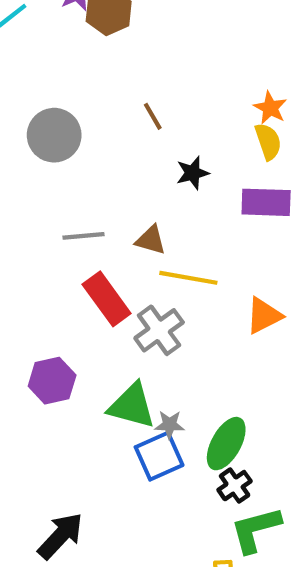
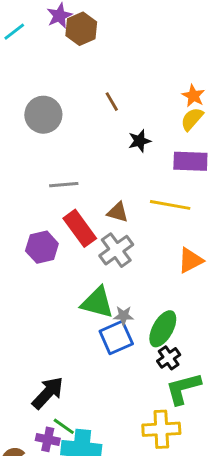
yellow semicircle: (268, 141) -> (192, 119), turned -120
brown triangle: (151, 240) -> (118, 212), moved
yellow line: (188, 278) -> (170, 205), moved
orange triangle: (264, 316) -> (190, 260), moved
purple hexagon: (52, 381) -> (42, 247), moved

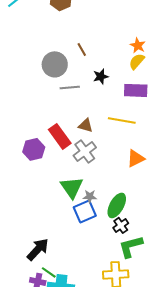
gray circle: (43, 115) -> (55, 64), moved
gray line: (64, 185) -> (70, 87), moved
green triangle: (97, 303) -> (72, 187), turned 40

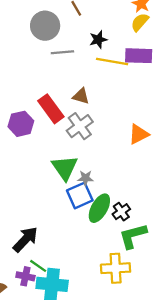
yellow line: (122, 120) -> (112, 61), moved
green ellipse: (117, 205) -> (99, 208), moved

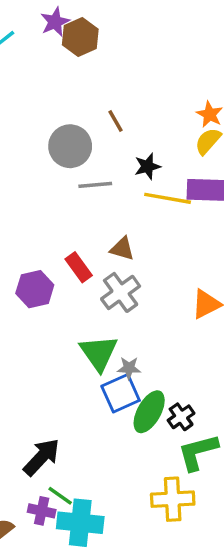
red rectangle: (51, 109) -> (79, 267), size x0.7

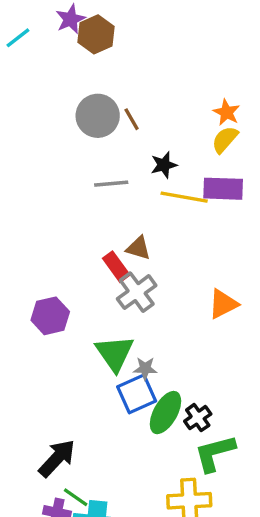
gray circle: (70, 146) -> (98, 116), moved
red rectangle: (79, 267) -> (116, 267), moved
purple hexagon: (35, 289) -> (50, 316), moved

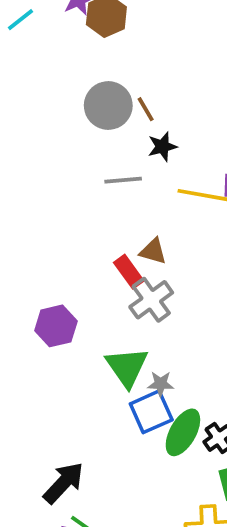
black star: (164, 165) -> (162, 147), moved

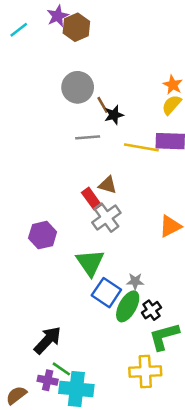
brown line: (146, 109) -> (103, 105), moved
gray star: (161, 384) -> (135, 281), moved
blue square: (151, 412) -> (106, 293), turned -32

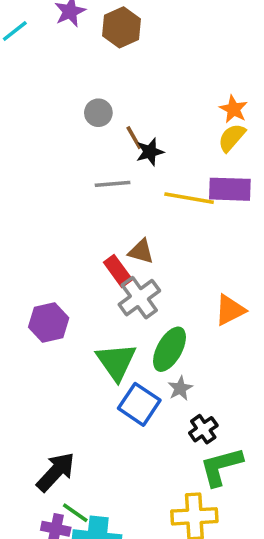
brown hexagon: (76, 27) -> (121, 27), moved
gray circle: (78, 87) -> (98, 113), size x0.6
gray star: (135, 281) -> (180, 388), turned -30
green ellipse: (128, 306) -> (169, 349), moved

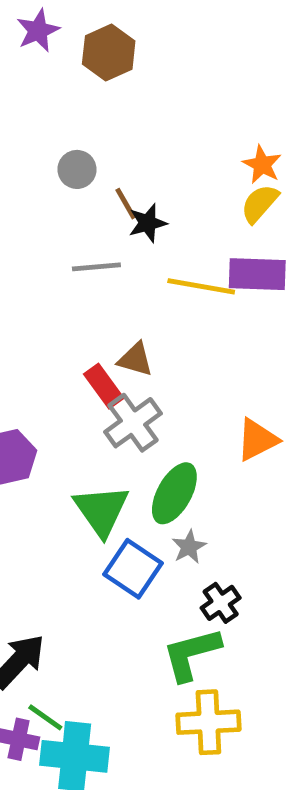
green L-shape: (221, 467) -> (191, 654), moved

